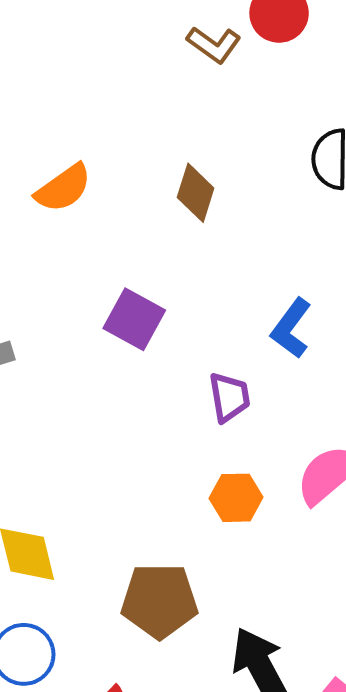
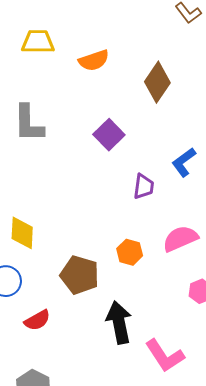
brown diamond: (196, 193) -> (157, 82), size x1.4
orange hexagon: (236, 498) -> (130, 252), moved

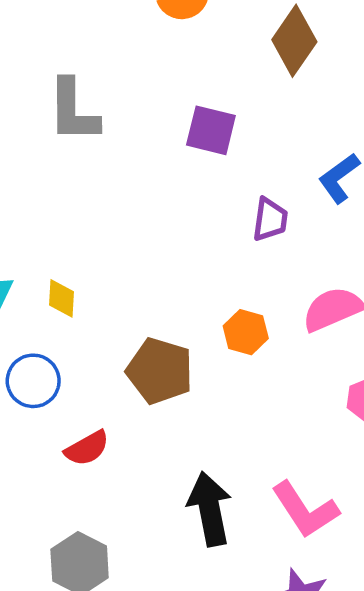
purple square: (109, 135) -> (211, 130), turned -32
yellow diamond: (22, 233) -> (62, 298), size x0.7
black arrow: (119, 323) -> (210, 509), moved

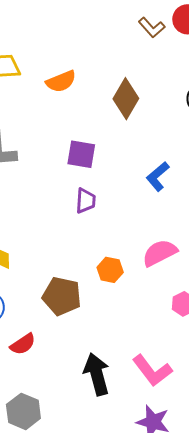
purple trapezoid: (270, 219) -> (86, 201), moved

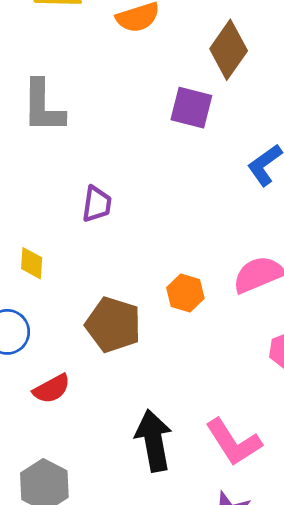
purple square: (81, 154) -> (191, 108), moved
purple trapezoid: (86, 201) -> (97, 204), moved

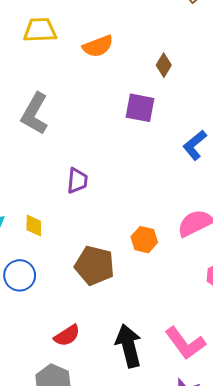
brown diamond: (229, 50) -> (164, 65), size x0.6
gray L-shape: (43, 106) -> (35, 114), turned 33
red semicircle: (52, 389) -> (67, 336), moved

